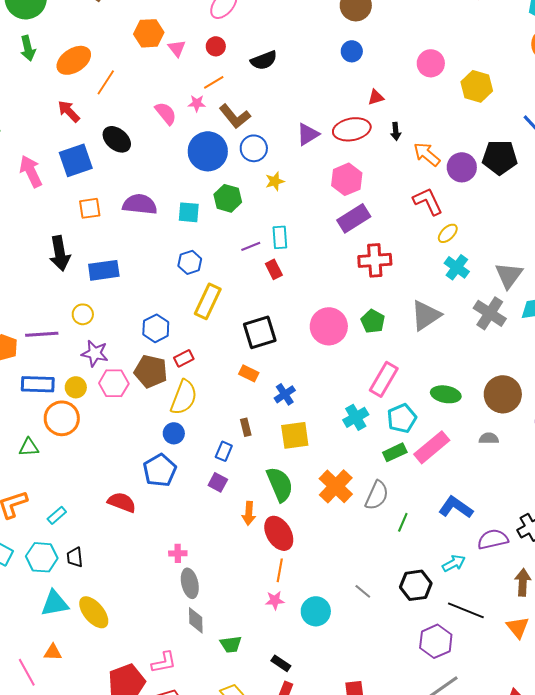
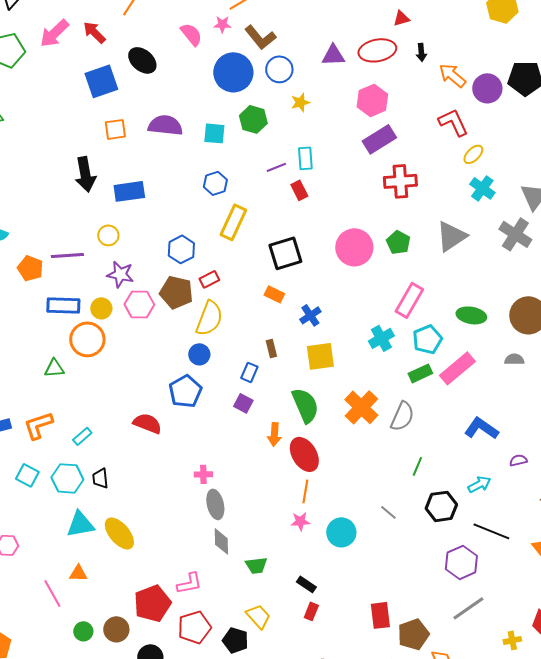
purple triangle: (308, 134) -> (333, 55), turned 30
pink arrow: (31, 171) -> (54, 33), moved, turned -108
green line: (403, 522) -> (417, 466), moved
purple semicircle: (493, 539) -> (518, 460), size x0.6

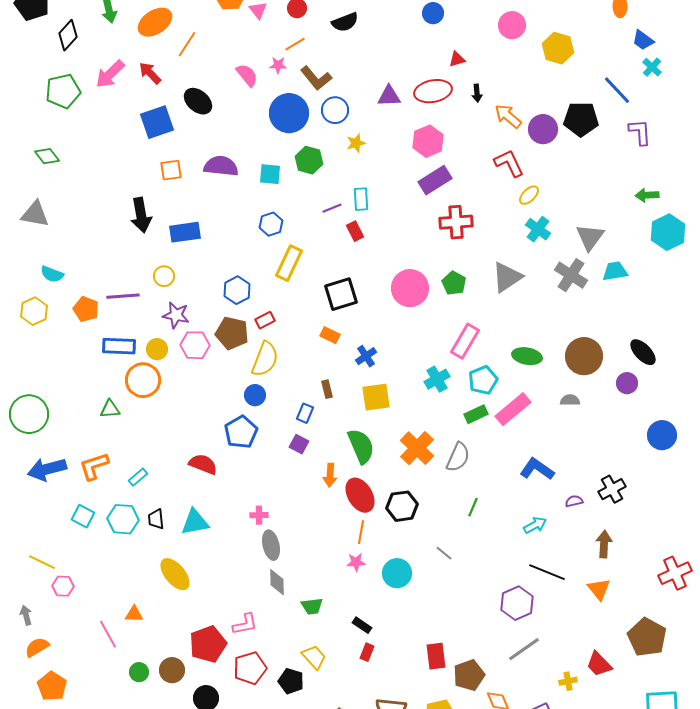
black hexagon: (441, 506) -> (402, 506), moved
cyan triangle: (80, 524) -> (195, 522), moved

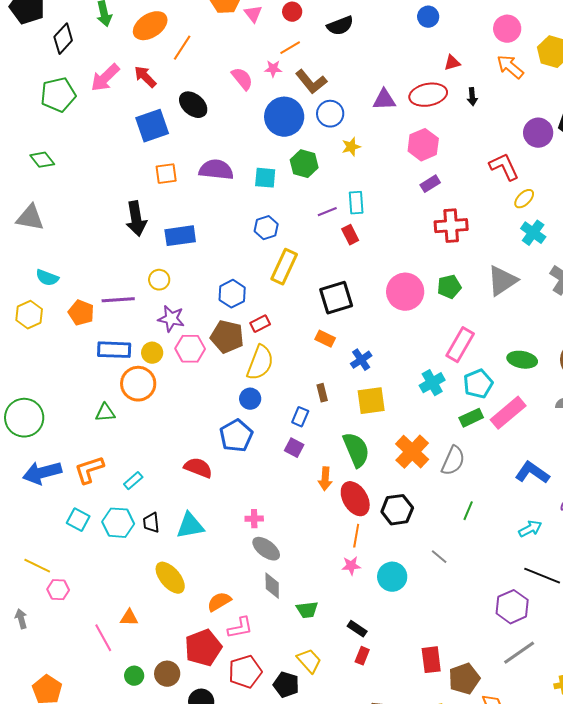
orange arrow: (508, 116) -> (510, 67), moved
purple rectangle: (435, 180) -> (430, 184), size x0.6
green pentagon: (454, 283) -> (449, 287), turned 30
gray ellipse: (271, 545) -> (266, 549), turned -40
orange semicircle: (37, 647) -> (219, 602), moved

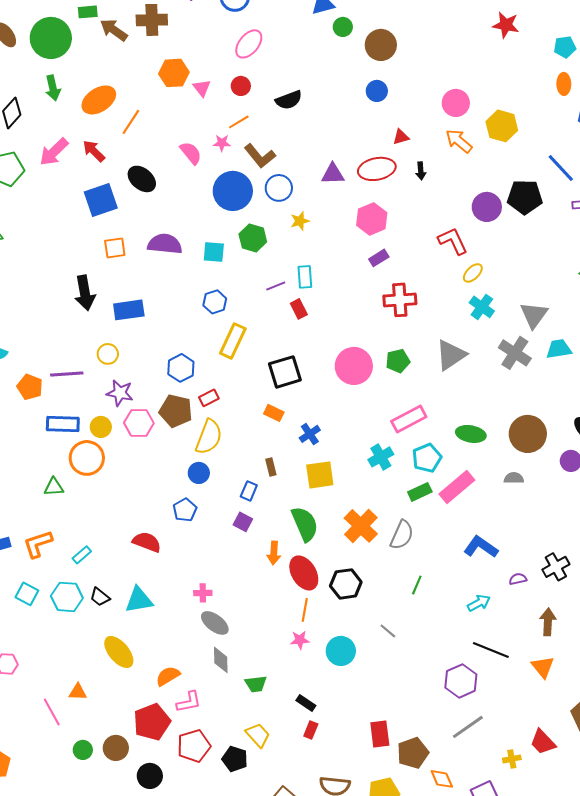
pink rectangle: (460, 345) -> (409, 419), turned 32
blue pentagon: (236, 436) -> (185, 510), size x0.7
black trapezoid: (151, 523) -> (100, 597), turned -45

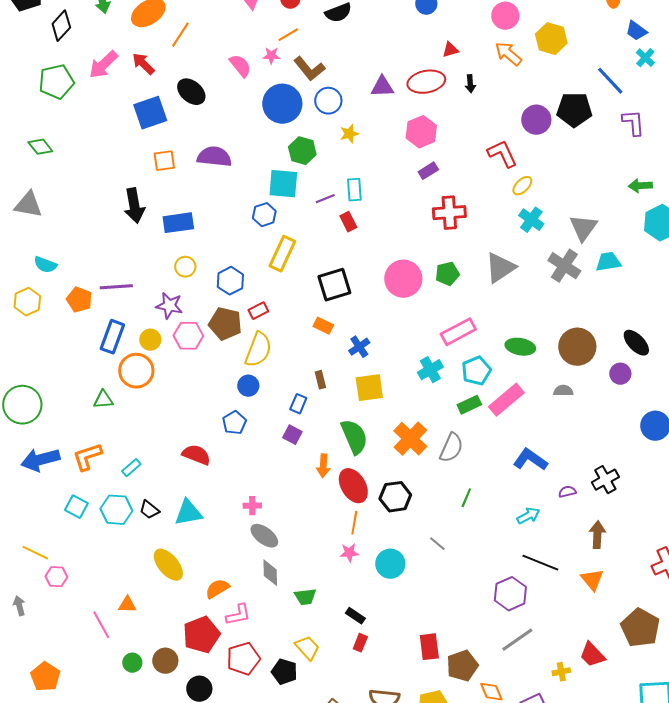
cyan square: (214, 252) -> (283, 184), moved, size x1.4
yellow circle: (108, 354) -> (185, 267), moved
blue rectangle: (63, 424) -> (112, 337), turned -72

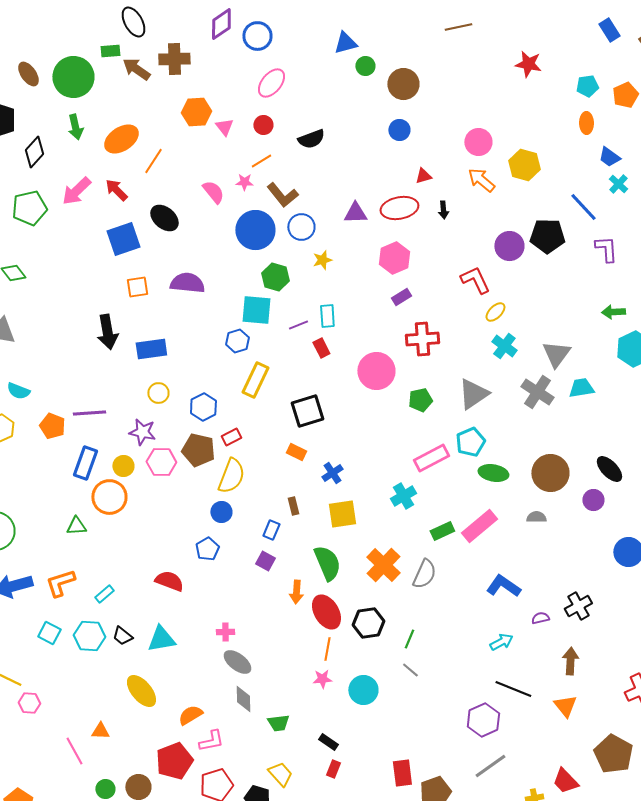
pink circle: (403, 279) -> (376, 371), moved
cyan pentagon: (476, 371) -> (470, 442), moved
green line: (466, 498) -> (409, 639), moved

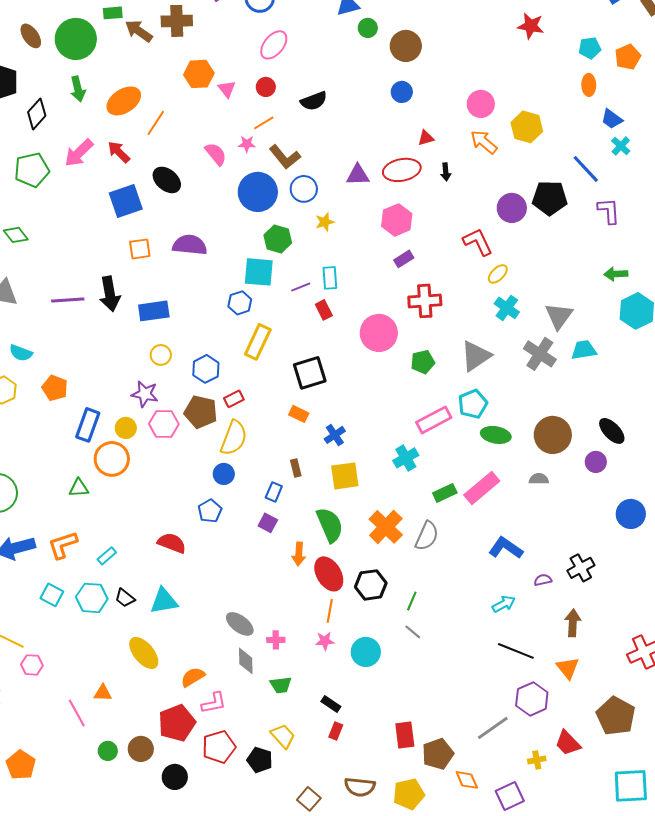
purple line: (89, 413) -> (68, 300), moved
pink cross: (225, 632) -> (276, 640), moved
purple hexagon: (483, 720) -> (532, 699), moved

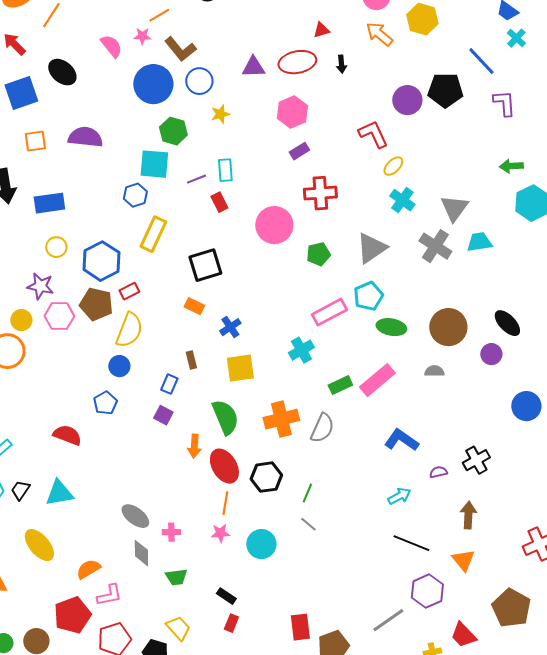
blue hexagon: (206, 369) -> (101, 261), size x1.4
orange cross: (386, 527) -> (281, 419), turned 32
black trapezoid: (125, 598) -> (20, 490), turned 85

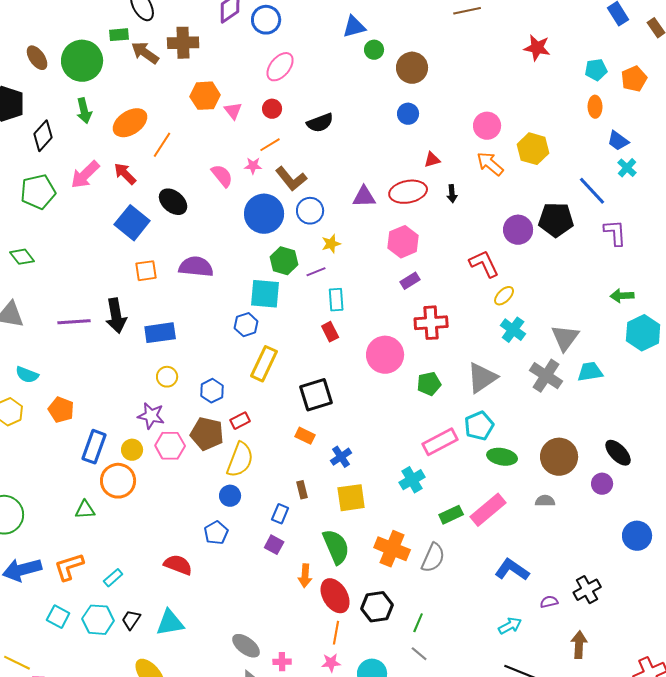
blue square: (21, 93) -> (132, 223), turned -32
purple line: (196, 179) -> (316, 272), moved
blue hexagon: (101, 261) -> (212, 391), size x0.6
orange cross: (281, 419) -> (392, 549), turned 36

